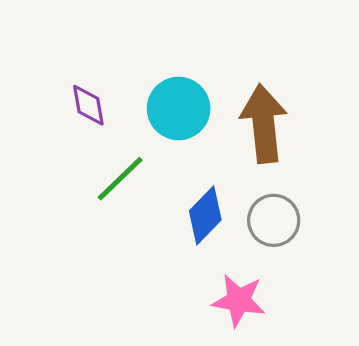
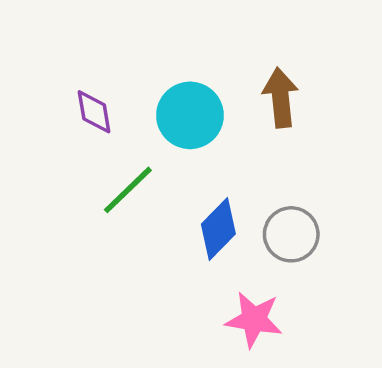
brown arrow: (264, 124) -> (281, 98), moved, size x0.7

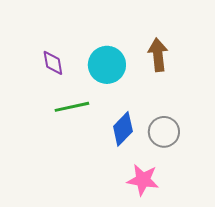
green line: (128, 190) -> (72, 107), turned 32

